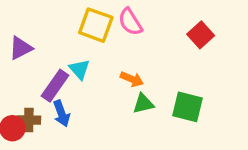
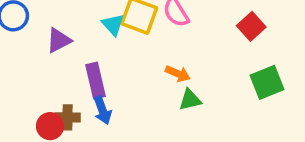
cyan triangle: (79, 69) -> (113, 25), moved
purple rectangle: (55, 86) -> (96, 81), turned -48
green square: (188, 107) -> (267, 82), moved, turned -36

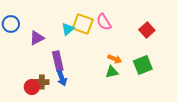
cyan triangle: (113, 25) -> (68, 29), turned 32
orange arrow: (178, 74) -> (115, 59), moved
green square: (267, 82) -> (143, 65), moved

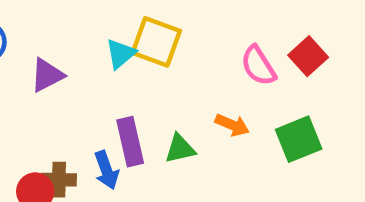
pink semicircle: (104, 22) -> (258, 66), moved
purple rectangle: (58, 61) -> (130, 142), moved
green triangle: (112, 72) -> (180, 149), moved

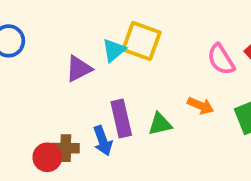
purple triangle: (47, 75) -> (79, 69), moved

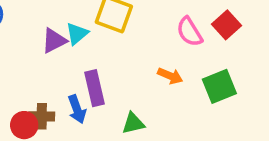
cyan triangle: (114, 50) -> (77, 34), moved
green triangle: (160, 124) -> (133, 123), moved

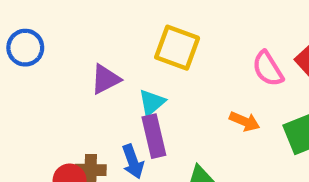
cyan triangle: (77, 34) -> (152, 102), moved

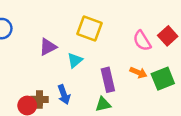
orange arrow: (245, 121) -> (138, 73), moved
purple rectangle: (154, 136) -> (108, 80), moved

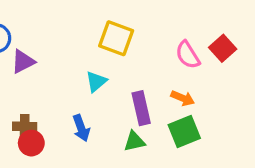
purple triangle: (48, 47) -> (23, 62), moved
green square: (163, 79) -> (184, 131), moved
brown cross: (39, 99) -> (25, 126), moved

